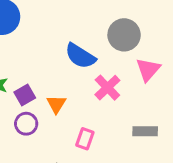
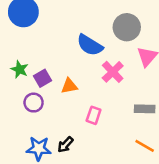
orange triangle: (56, 104) -> (69, 86), turned 48
purple circle: (26, 124) -> (34, 103), moved

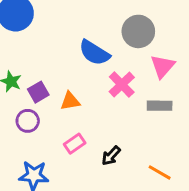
gray rectangle: (145, 109) -> (160, 106), moved
pink rectangle: (94, 115) -> (75, 144), moved, turned 36
black arrow: (65, 145) -> (111, 156), moved

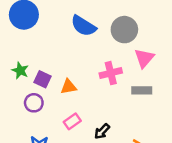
blue semicircle: (94, 53) -> (83, 26), moved
pink cross: (122, 84) -> (111, 73), turned 30
purple square: (38, 92) -> (42, 79), turned -35

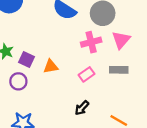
pink cross: (111, 73) -> (91, 42), moved
pink rectangle: (72, 121) -> (86, 74), moved

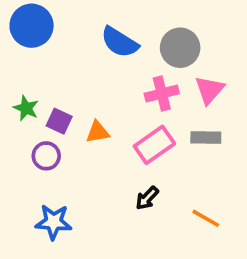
pink rectangle: (86, 74) -> (154, 145), size x1.5

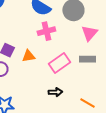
pink cross: (162, 94) -> (46, 31), moved
black arrow: (147, 198) -> (55, 92), turned -136

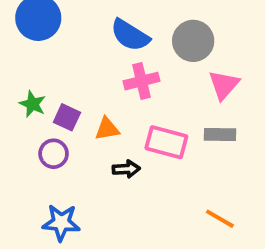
pink rectangle: (59, 63) -> (166, 142), turned 50
black arrow: (55, 92) -> (126, 169), moved

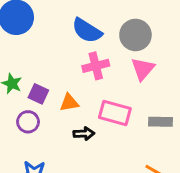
pink triangle: (224, 85) -> (143, 69), moved
gray rectangle: (220, 135) -> (160, 122), moved

